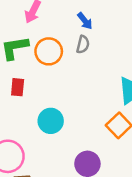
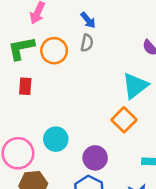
cyan circle: (51, 121) -> (56, 139), moved

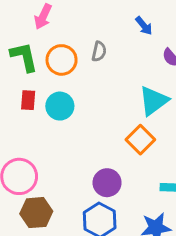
blue arrow: (88, 20) -> (144, 26), moved
green L-shape: (21, 48) -> (24, 57), turned 88
cyan circle: (56, 139) -> (60, 106), moved

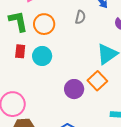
gray semicircle: (99, 51) -> (80, 17), moved
purple circle: (107, 183) -> (74, 89), moved

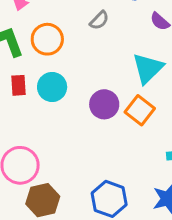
gray semicircle: (80, 17) -> (99, 20), turned 40
purple circle: (74, 89) -> (104, 104), moved

